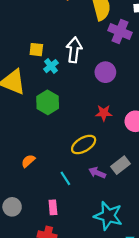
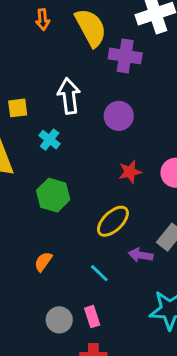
cyan cross: (51, 66) -> (50, 140), moved
green hexagon: (48, 102) -> (53, 195), moved
gray circle: (12, 207) -> (59, 320), moved

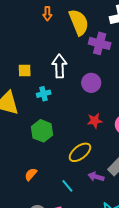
cyan cross: (50, 140) -> (44, 94), turned 32

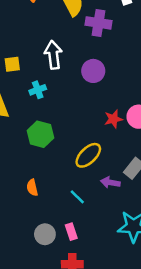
red star: (95, 121) -> (113, 119), moved
orange semicircle: (31, 174) -> (32, 188), turned -48

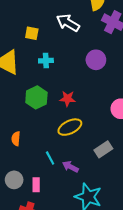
white arrow: (53, 55) -> (68, 23), moved, turned -70
red star: (113, 119) -> (67, 99), moved
purple arrow: (110, 183) -> (70, 167), moved

